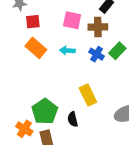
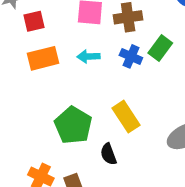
orange rectangle: (36, 48) -> (43, 58), turned -48
green pentagon: (45, 111) -> (73, 125), moved

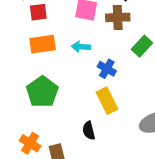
blue cross: (131, 56) -> (107, 69), moved
green pentagon: (73, 125) -> (42, 92), moved

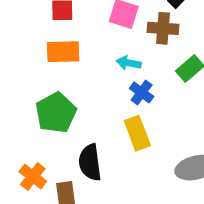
cyan arrow: (81, 47) -> (129, 63), moved
black semicircle: (89, 131) -> (90, 162), moved, size x1.5

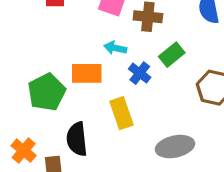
orange rectangle: (63, 52) -> (87, 73), moved
blue cross: (142, 92) -> (140, 73), moved

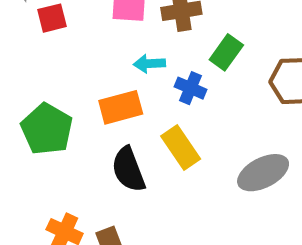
green pentagon: (47, 92) -> (47, 129), moved
black semicircle: (77, 139) -> (128, 169), moved

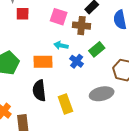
yellow rectangle: (181, 147) -> (65, 104), moved
gray ellipse: (263, 173) -> (102, 94), moved

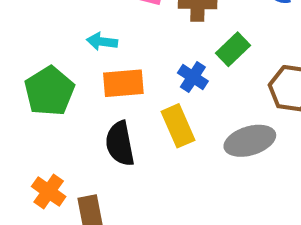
cyan arrow: (61, 45) -> (102, 42), moved
yellow rectangle: (65, 104) -> (178, 126), moved

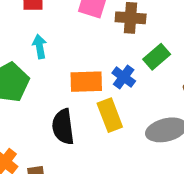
cyan arrow: (102, 42) -> (40, 47), moved, turned 70
orange rectangle: (123, 83) -> (86, 82), moved

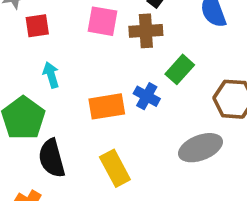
yellow rectangle: (110, 115) -> (115, 168), moved
black semicircle: (63, 127) -> (52, 158), moved

